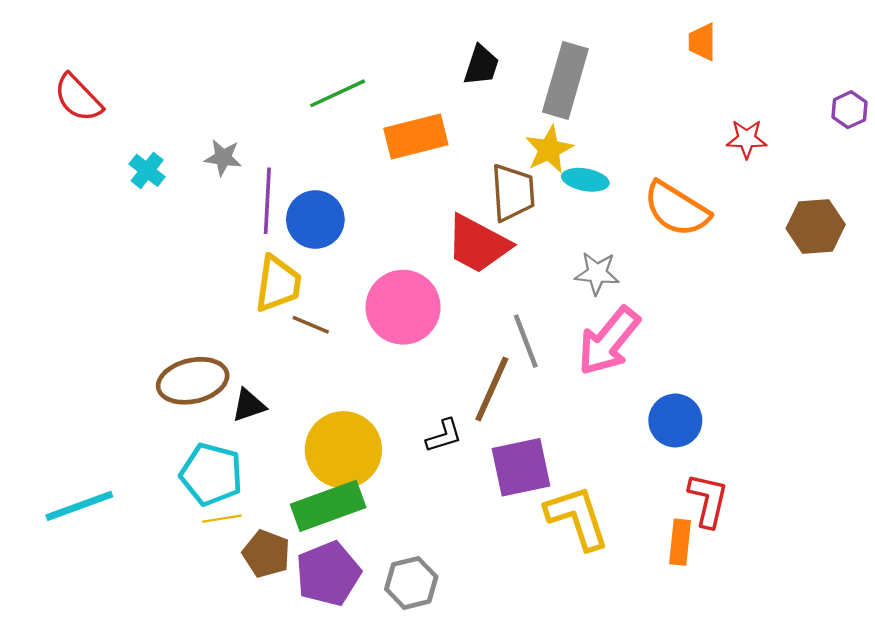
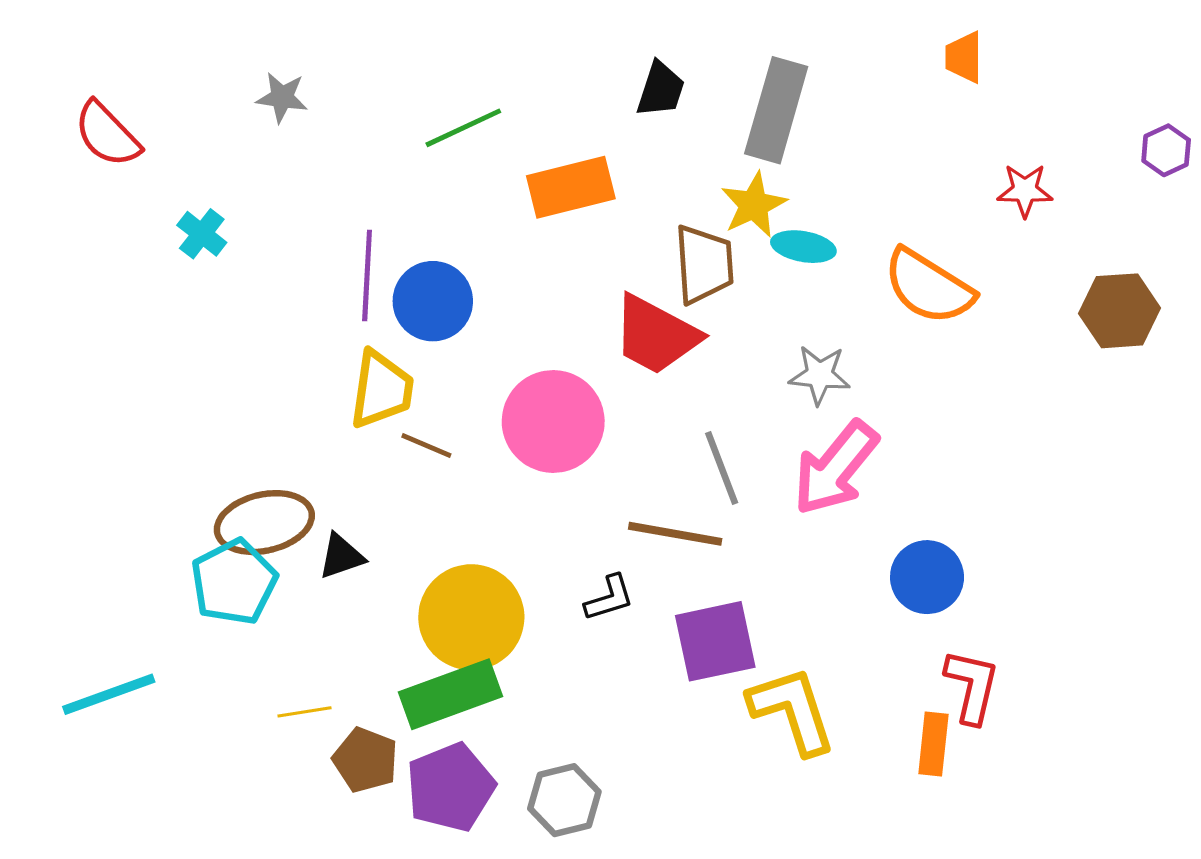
gray star: (223, 158) -> (282, 97), moved
brown line: (492, 389) -> (675, 534), turned 76
cyan pentagon: (211, 474) -> (234, 582), moved, turned 30

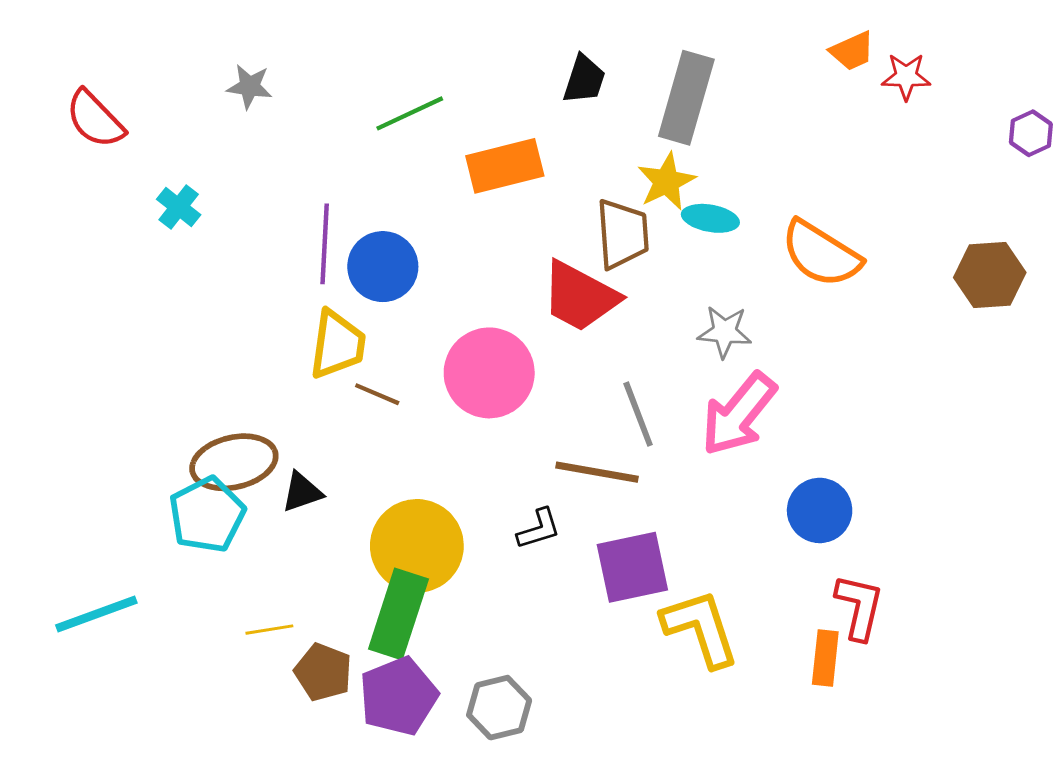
orange trapezoid: (964, 57) -> (852, 51), turned -114
red star: (1025, 190) -> (906, 77), moved
green rectangle: (450, 694) -> (398, 614), turned -52

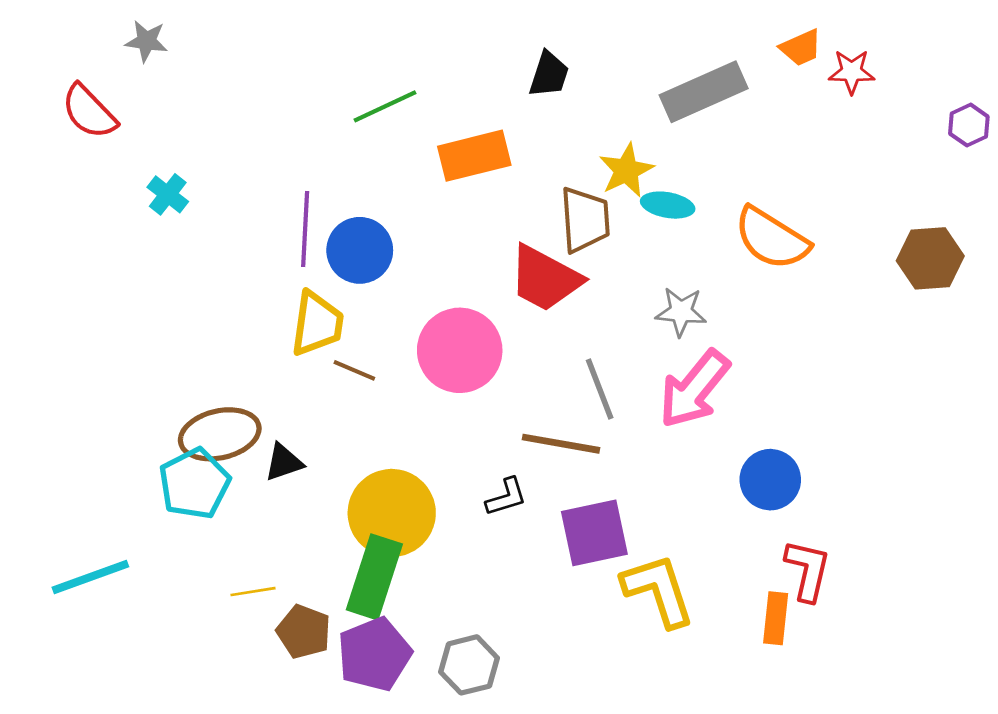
gray star: (250, 86) -> (146, 41), moved
gray rectangle: (686, 98) -> (704, 92), moved, turned 50

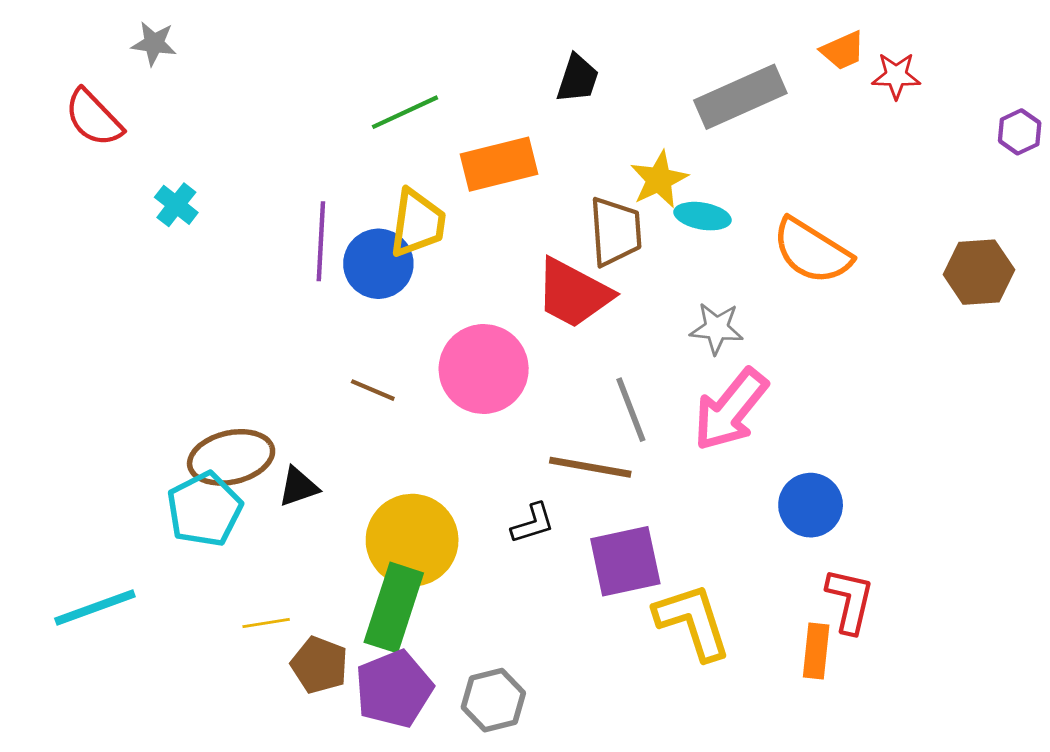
yellow trapezoid: (317, 324) -> (418, 223), moved

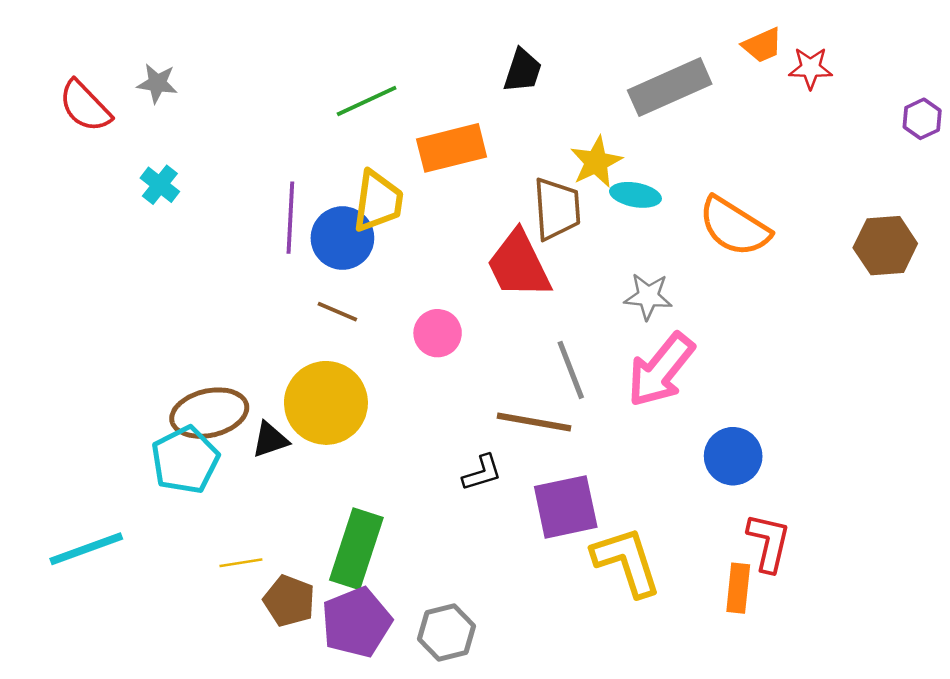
gray star: (154, 43) -> (157, 83), moved
red trapezoid: (573, 293) -> (519, 265), turned 36
pink circle: (484, 369) -> (438, 333), size x0.6
brown line: (373, 390) -> (337, 312), moved
yellow circle: (412, 540) -> (326, 403), moved

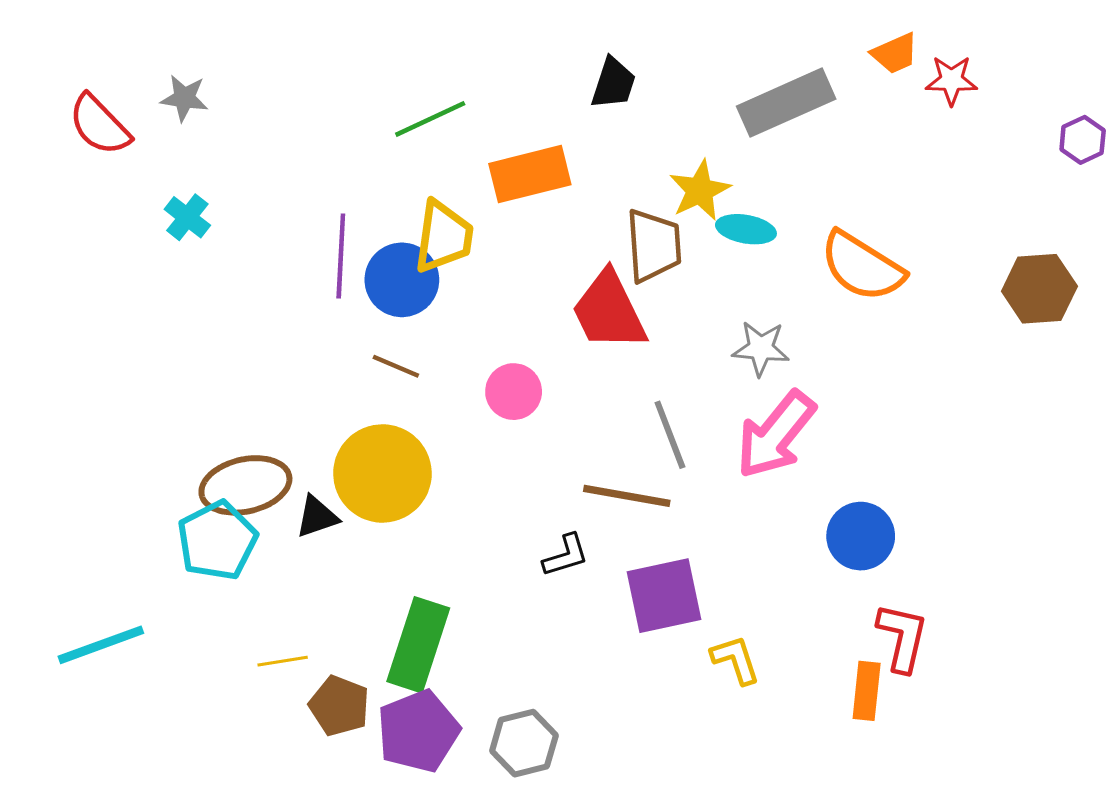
yellow L-shape: (627, 561) -> (736, 660), size x0.6

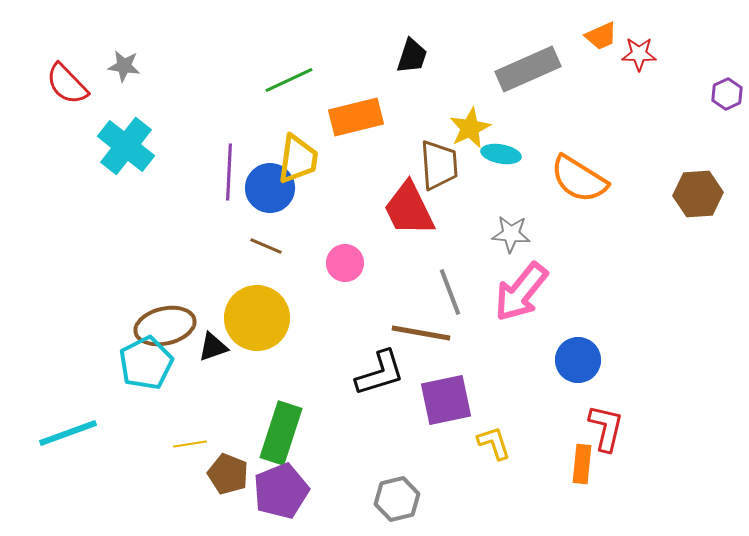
cyan cross: (187, 217) -> (126, 146), size x1.8
black L-shape: (566, 555) -> (380, 373), size x1.6
gray hexagon: (524, 743) -> (397, 499), moved

